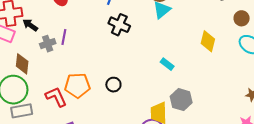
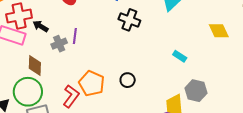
yellow diamond: (208, 41) -> (219, 31), turned -35
orange pentagon: (77, 85) -> (92, 83), turned 30
red L-shape: (56, 97) -> (71, 96), turned 65

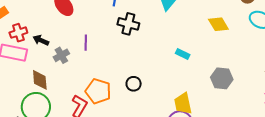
red cross: (19, 16) -> (18, 33), size x0.7
purple line: (75, 36) -> (86, 43), moved
gray hexagon: (196, 91) -> (222, 78), moved

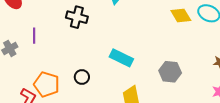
yellow diamond: (218, 24) -> (181, 16), moved
cyan rectangle: (183, 54) -> (121, 58), moved, size x1.6

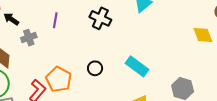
purple line: (34, 36) -> (55, 20), moved
black circle: (82, 77) -> (95, 68), moved

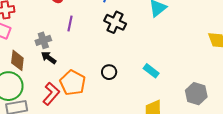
black arrow: (11, 19) -> (49, 58), moved
cyan rectangle: (137, 66) -> (151, 71), size x0.7

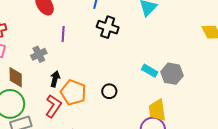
black arrow: (49, 58) -> (55, 79), moved, turned 77
black circle: (109, 72) -> (109, 91), moved
gray hexagon: (196, 94) -> (172, 74), moved

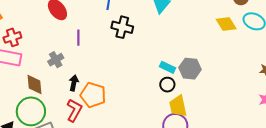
black circle: (109, 91) -> (167, 85), moved

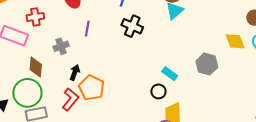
red cross: (12, 37) -> (35, 17), moved
gray hexagon: (190, 69) -> (207, 64), moved
black circle: (167, 85) -> (158, 91), moved

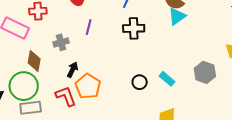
black cross: (132, 26) -> (134, 28), turned -30
black circle: (158, 91) -> (140, 82), moved
red L-shape: (70, 99) -> (66, 96), turned -65

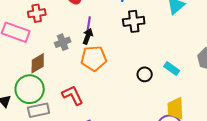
brown diamond: (34, 61) -> (38, 63), turned 55
black arrow: (72, 70) -> (88, 36), moved
orange pentagon: (88, 86) -> (94, 58), moved, turned -30

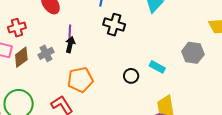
black cross: (134, 21) -> (114, 25), turned 30
orange pentagon: (94, 58) -> (80, 80), moved
brown diamond: (38, 63) -> (21, 57), moved

